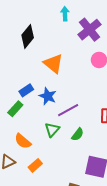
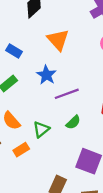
blue rectangle: (26, 90) -> (14, 51), moved, turned 56
green triangle: (52, 130) -> (41, 129), moved

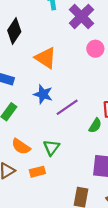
green semicircle: (73, 122) -> (95, 125), moved
orange rectangle: (21, 150) -> (37, 172), turned 32

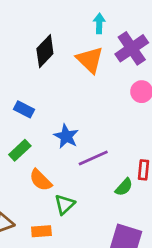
orange triangle: (46, 58) -> (90, 60), moved
orange semicircle: (21, 146) -> (41, 180), moved

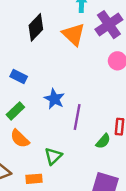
purple line: (93, 158) -> (77, 117), turned -55
orange semicircle: (41, 180) -> (20, 139), moved

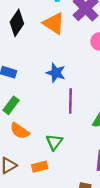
blue star: (54, 99) -> (56, 73), moved

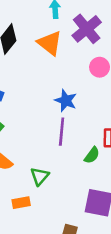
blue star: (56, 73) -> (66, 101), moved

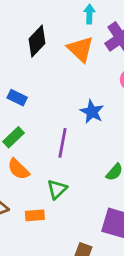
purple line: (62, 132) -> (63, 143), moved

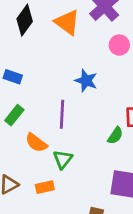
orange semicircle: (18, 169) -> (36, 143), moved

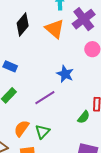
purple line: (62, 114) -> (45, 98), turned 50
orange semicircle: (36, 143) -> (22, 128), moved, turned 84

